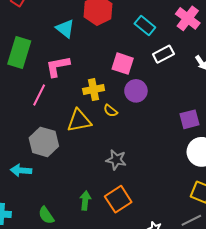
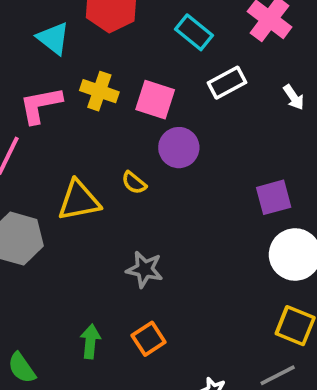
yellow cross: (94, 90) -> (99, 91), moved, turned 30
orange square: (118, 199) -> (149, 339), size x0.7

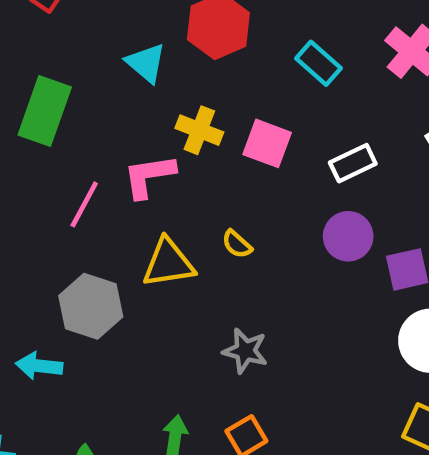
white rectangle: (227, 83) -> (353, 163), moved
pink L-shape: (41, 105) -> (149, 176), moved
purple circle: (179, 148) -> (348, 236), moved

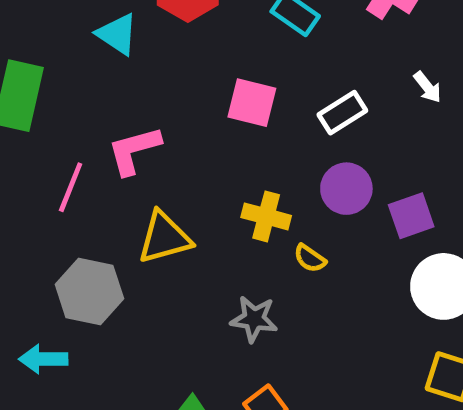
yellow cross: (199, 130) -> (266, 216), moved
yellow semicircle: (237, 244) -> (310, 258), moved

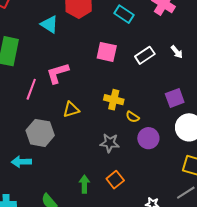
white arrow: (427, 87) -> (177, 52), moved
purple circle: (346, 189) -> (148, 138), moved
yellow triangle: (164, 238) -> (71, 110), size x0.7

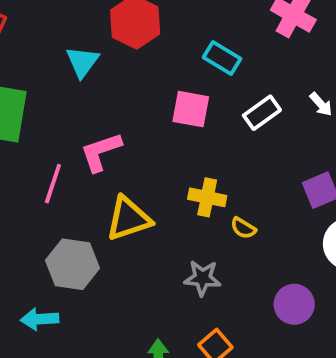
cyan rectangle: (124, 14) -> (222, 58), moved
cyan triangle: (49, 24) -> (82, 62), turned 36
yellow triangle: (71, 110) -> (129, 219), size x1.5
purple circle: (148, 138) -> (294, 304), moved

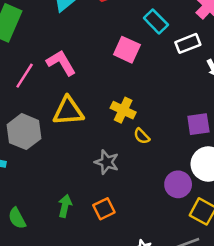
white rectangle: (262, 113) -> (188, 43), moved
pink L-shape: (101, 152) -> (61, 63), turned 64
purple circle: (294, 304) -> (178, 184), moved

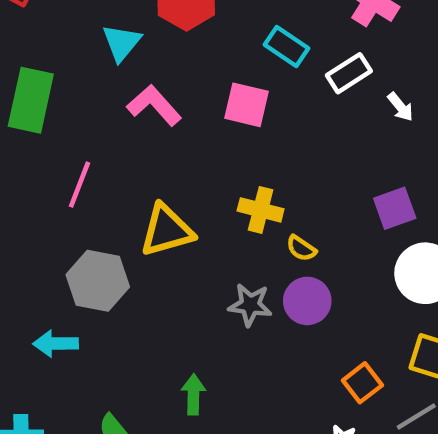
pink L-shape: (61, 63) -> (154, 105), moved
purple circle: (178, 184) -> (307, 301), moved
orange square: (104, 209) -> (362, 383), moved

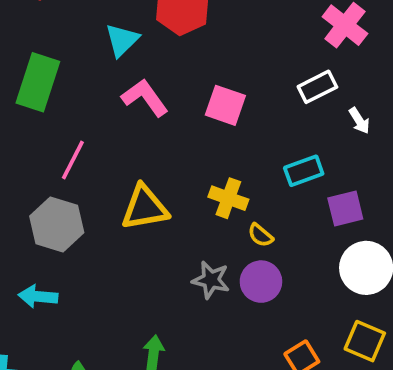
cyan rectangle: (287, 46) -> (304, 171), moved, turned -60
gray hexagon: (98, 281) -> (57, 224), moved

